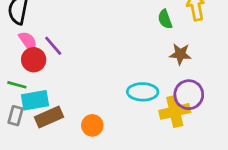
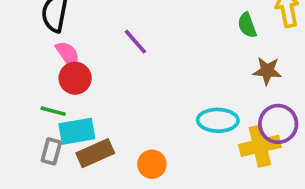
purple line: (53, 46) -> (135, 42), moved

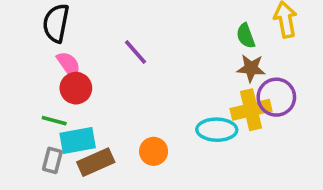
brown star: (267, 71) -> (251, 68), moved
purple circle: (278, 124) -> (276, 97), moved
yellow cross: (260, 146) -> (251, 110), moved
orange circle: (152, 164) -> (154, 151), moved

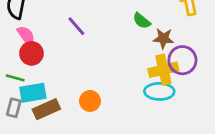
green semicircle: (246, 36) -> (142, 21), moved, turned -30
cyan ellipse: (217, 130) -> (159, 91), moved

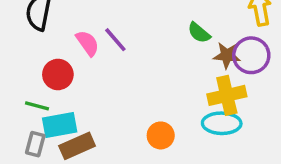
pink semicircle: (26, 36) -> (88, 43), moved
purple circle: (182, 60) -> (251, 55), moved
orange circle: (90, 101) -> (161, 135), moved

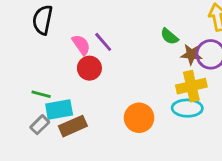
red circle: (58, 74) -> (89, 68), moved
orange circle: (161, 135) -> (139, 118), size x1.4
gray rectangle: (35, 144) -> (40, 125), turned 30

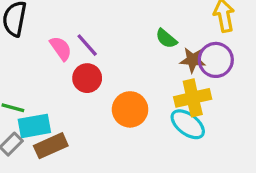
red circle: (89, 68) -> (87, 78), moved
cyan ellipse: (187, 108) -> (188, 124), turned 36
orange circle: (139, 118) -> (130, 109), moved

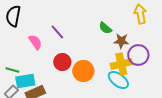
pink semicircle: (61, 48) -> (35, 42), moved
purple circle: (216, 60) -> (138, 55), moved
red circle: (87, 78) -> (62, 62), moved

